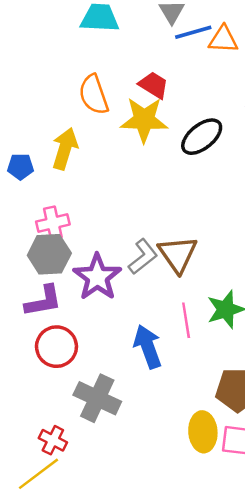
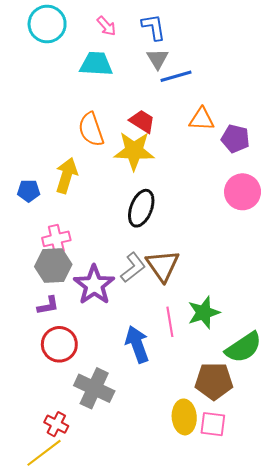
orange triangle: (223, 39) -> (202, 119), moved
black ellipse: (202, 137) -> (141, 208), moved, turned -30
purple L-shape: (43, 301) -> (48, 305), size x0.7

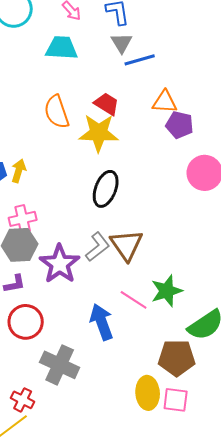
purple pentagon: (235, 139) -> (180, 125), moved
yellow arrow: (67, 175) -> (19, 171), moved, size x0.7
pink line: (170, 322) -> (134, 300), turned -48

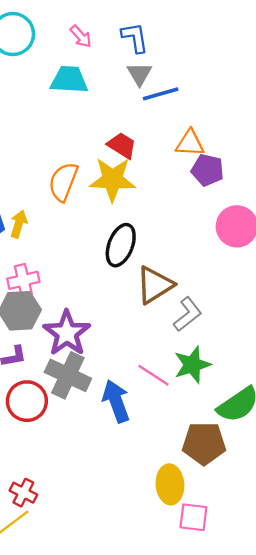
orange semicircle: (57, 112) -> (63, 182), moved, turned 40
brown triangle: (127, 245) -> (155, 285), moved, turned 33
gray L-shape: (98, 247) -> (188, 314), moved
gray cross: (60, 365) -> (68, 375), moved
pink square: (176, 400) -> (193, 517), moved

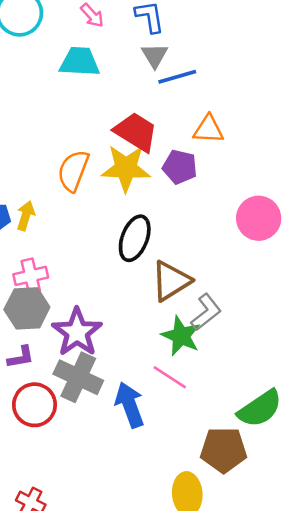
red trapezoid: (122, 145) -> (136, 132), size x1.4
purple pentagon: (208, 170) -> (180, 167), moved
green star: (192, 365) -> (181, 336), moved, turned -30

